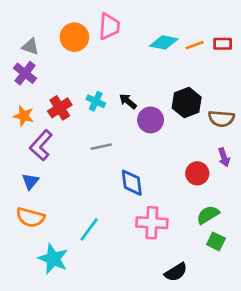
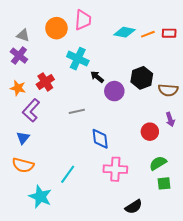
cyan cross: (96, 101) -> (78, 59), moved, size x1.5
green square: (216, 241) -> (164, 183), turned -32

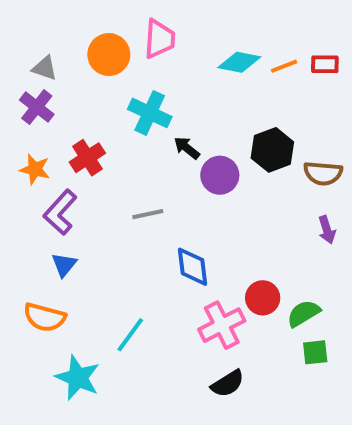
red circle: (150, 132) -> (263, 298), moved
blue triangle: (23, 138) -> (64, 265), moved
pink cross: (115, 169) -> (222, 325), turned -30
black semicircle: (134, 207) -> (228, 383), moved

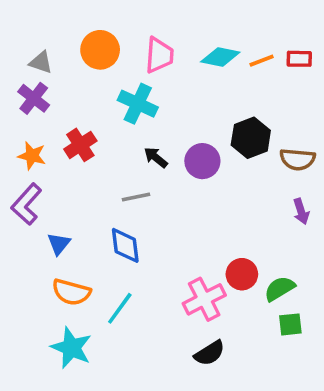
pink trapezoid: (159, 39) -> (159, 55), moved
black arrow: (187, 148) -> (156, 158), moved
purple L-shape: (60, 212) -> (26, 204), moved
blue diamond: (193, 267) -> (125, 245), moved
orange semicircle: (45, 317) -> (71, 292), moved

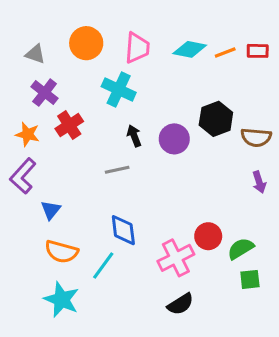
purple cross: (34, 98) -> (45, 93), moved
black arrow: (156, 158) -> (134, 136), turned 30
blue diamond: (125, 245) -> (123, 230), moved

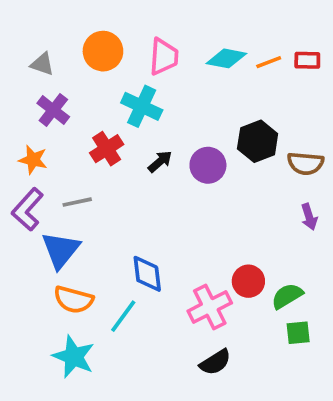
red cross: (69, 125) -> (107, 149), moved
black arrow: (134, 136) -> (160, 162), turned 70
gray line: (117, 170) -> (77, 202), moved
blue triangle: (51, 210) -> (61, 250), size x1.6

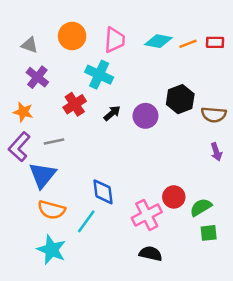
black semicircle: (215, 362) -> (151, 254), turned -135

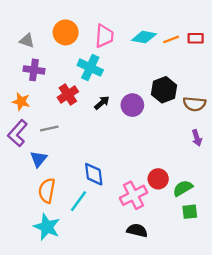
purple cross: (37, 77) -> (34, 70), turned -30
blue triangle: (42, 175) -> (39, 159), size x0.7
orange semicircle: (51, 210) -> (47, 191), turned 85

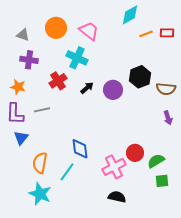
pink trapezoid: (104, 36) -> (89, 31), turned -55
cyan diamond: (144, 37) -> (130, 15), moved, turned -40
purple L-shape: (18, 133) -> (15, 114), turned -40
blue triangle: (39, 159) -> (21, 138), moved

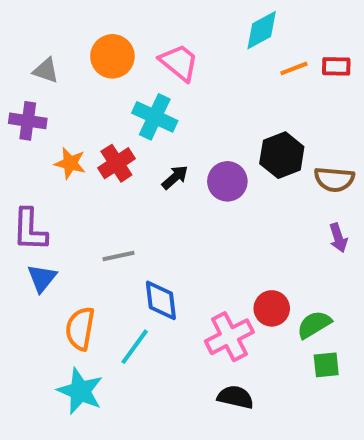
purple cross: (29, 60) -> (28, 121), moved
orange star: (18, 87) -> (70, 163), moved
gray line: (42, 110) -> (118, 256), moved

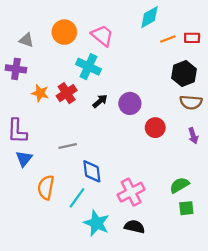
black hexagon: (282, 155) -> (184, 74), moved
red circle: (272, 308) -> (155, 128), moved
cyan star: (80, 391) -> (97, 223), moved

